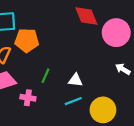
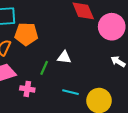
white triangle: (75, 80) -> (64, 57), moved
cyan line: (73, 101) -> (71, 92), turned 35

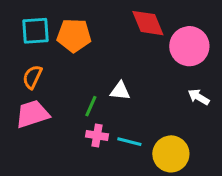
orange pentagon: (26, 34) -> (74, 35), moved
pink cross: (27, 89) -> (97, 135), moved

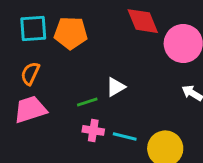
white triangle: (120, 91) -> (116, 87), turned -36
green line: (91, 106) -> (87, 102), turned 48

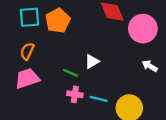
orange pentagon: (71, 33) -> (58, 21), turned -30
green line: (87, 102) -> (70, 73), turned 42

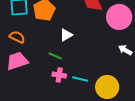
orange semicircle: (27, 51) -> (17, 37), turned 91
white triangle: (92, 61) -> (66, 35), moved

